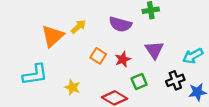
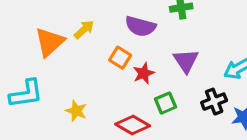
orange square: (98, 56) -> (120, 58), moved

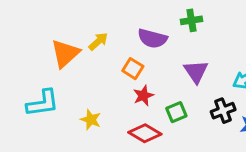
red star: (144, 73) -> (143, 96), moved

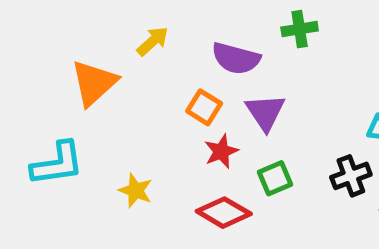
yellow arrow: (98, 41) -> (153, 41), moved
purple triangle: (196, 72) -> (265, 112), moved

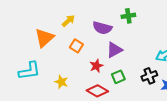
orange square: (204, 107) -> (76, 46), moved
purple triangle: (265, 112) -> (114, 50), turned 36

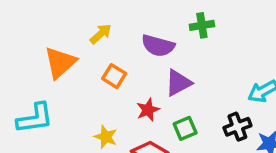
yellow star: (61, 82) -> (106, 137), moved

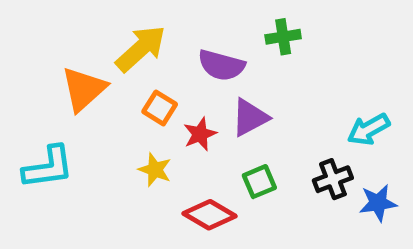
yellow arrow: (101, 34) -> (141, 49), size x1.6
red star: (148, 110) -> (200, 134), moved
yellow star: (106, 137) -> (155, 170), moved

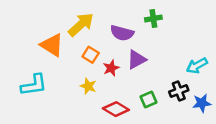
orange triangle: (84, 89) -> (52, 45), turned -45
green square: (259, 182) -> (149, 99), moved

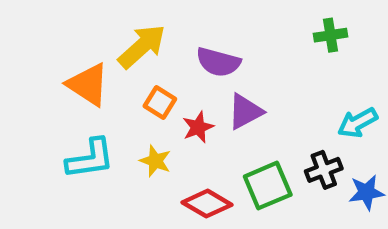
green cross: (153, 19) -> (331, 35), moved
cyan L-shape: (34, 85) -> (90, 159), moved
green square: (149, 99) -> (268, 186), size x1.5

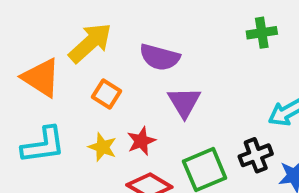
purple triangle: (245, 111) -> (184, 102), turned -33
red star: (198, 127) -> (141, 141), moved

